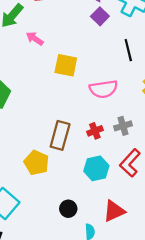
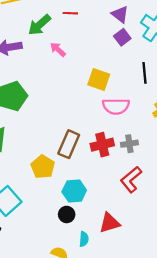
yellow square: (66, 65) -> (99, 79), moved
red cross: (95, 131) -> (102, 145), size x1.5
cyan hexagon: (96, 168) -> (74, 191), moved

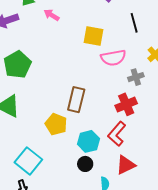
gray cross: (129, 144) -> (136, 77), moved
red cross: (102, 145) -> (126, 104), moved
red L-shape: (131, 179) -> (117, 134), moved

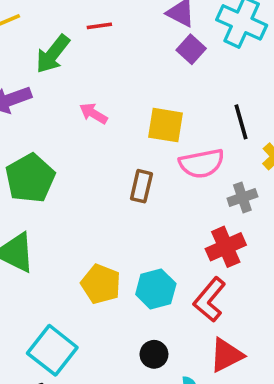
pink arrow: (52, 15) -> (93, 113), moved
black line: (134, 23) -> (241, 122), moved
brown rectangle: (76, 100) -> (141, 186), moved, size x0.7
cyan hexagon: (88, 141) -> (156, 289), moved

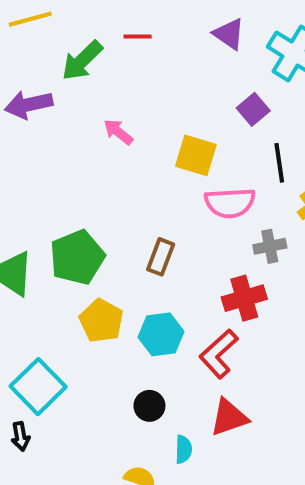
purple square: (191, 49) -> (253, 109), moved
green pentagon: (30, 178) -> (77, 257), moved
brown rectangle: (141, 186) -> (161, 257), moved

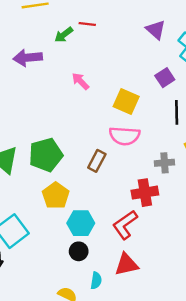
red line: (138, 36) -> (87, 24), moved
green arrow: (82, 61) -> (64, 35), size x0.7
pink semicircle: (230, 203) -> (125, 136), moved
cyan hexagon: (161, 334) -> (81, 223), moved

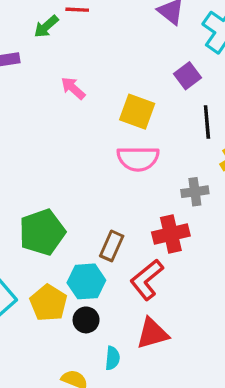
green pentagon: (46, 155) -> (42, 232), moved
brown rectangle: (97, 161) -> (112, 246), moved
yellow pentagon: (56, 196) -> (48, 303), moved

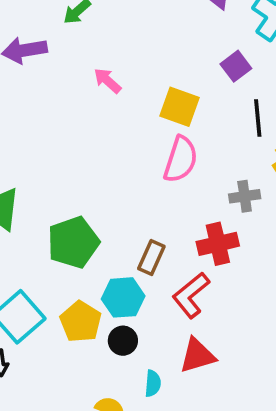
pink semicircle: (138, 159) -> (181, 159), turned -72

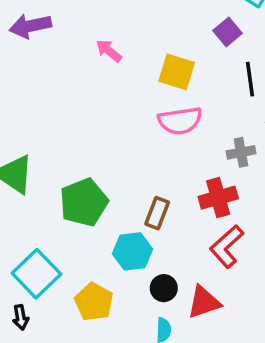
pink semicircle: (181, 159) -> (180, 121), turned 66
red L-shape: (191, 295) -> (227, 246), moved
yellow pentagon: (81, 322) -> (94, 302), moved
black circle: (123, 341) -> (164, 288), moved

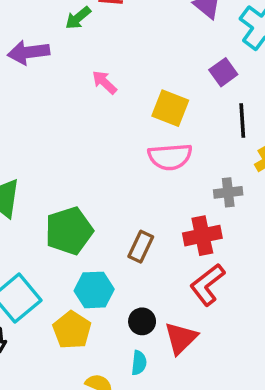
cyan hexagon: (132, 251) -> (94, 290), moved
red triangle: (204, 302) -> (181, 338), turned -30

